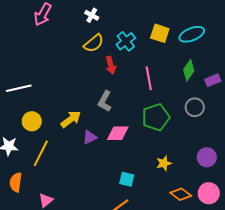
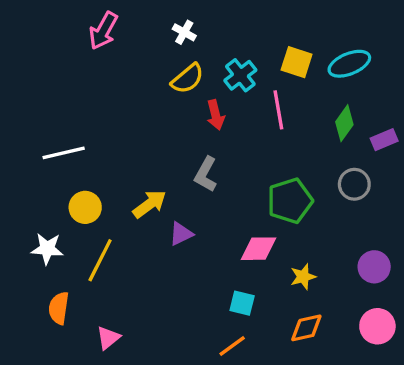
pink line: (149, 78) -> (278, 110), moved
pink diamond: (118, 133) -> (259, 249), moved
orange diamond: (181, 194) -> (306, 328), moved, turned -50

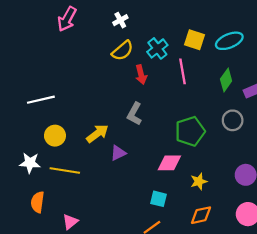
white cross: (184, 32) -> (120, 20), turned 32
yellow line: (100, 260) -> (65, 170), turned 72

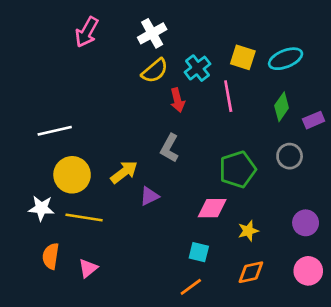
white cross: (120, 20) -> (152, 33), size x1.5
yellow circle: (55, 136) -> (72, 175), size x1.4
pink triangle: (70, 222) -> (88, 268), moved

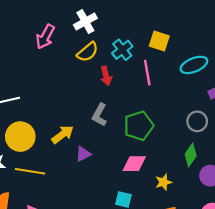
pink arrow: (87, 32) -> (45, 37), moved
cyan ellipse: (286, 59) -> (194, 65), moved
green diamond: (282, 107) -> (191, 155), moved
green pentagon: (237, 169) -> (139, 126), moved

